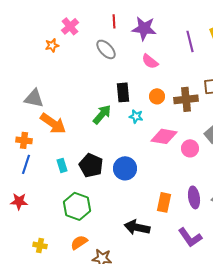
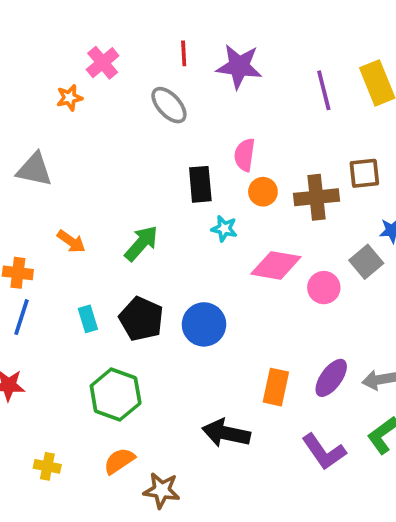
pink semicircle: (150, 61) -> (245, 155), moved, turned 60
gray triangle: (34, 98) -> (34, 170), moved
green arrow: (102, 114) -> (141, 243), moved
orange arrow: (53, 123) -> (71, 241), size x0.6
purple ellipse: (194, 197) -> (331, 378), turned 45

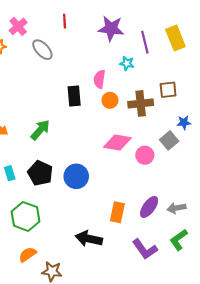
purple star: (239, 66) -> (111, 29), moved
gray ellipse: (169, 105) -> (42, 50), moved
cyan star: (224, 229) -> (127, 63), moved

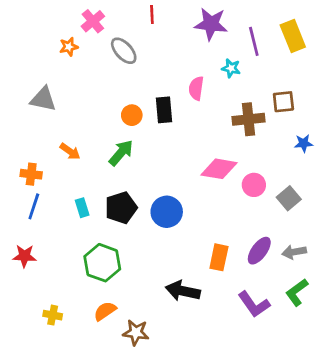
orange circle: (110, 100) -> (132, 115), moved
gray square: (169, 140) -> (289, 198), moved
black pentagon: (40, 173) -> (121, 208), turned 30

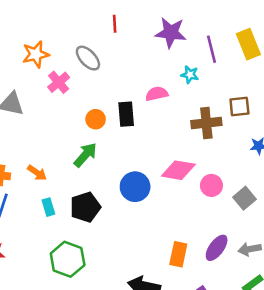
pink cross: (93, 21) -> (59, 82), moved
orange star: (69, 47) -> (36, 54), size x1.5
pink semicircle: (196, 88) -> (157, 94), turned 70
orange arrow: (70, 151) -> (37, 173), moved
blue circle: (167, 212) -> (135, 187), moved

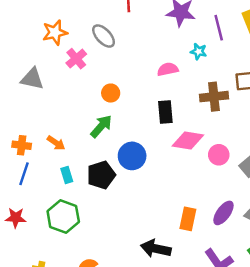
black rectangle: (126, 114) -> (165, 112), moved
blue circle: (135, 187) -> (132, 156), moved
green hexagon: (68, 259) -> (63, 217), moved

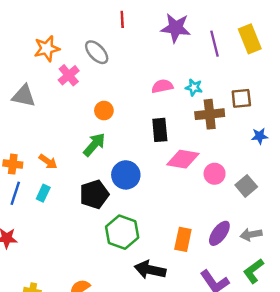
cyan star: (199, 51) -> (194, 87), moved
cyan rectangle: (67, 175) -> (43, 193), moved, turned 42
green hexagon: (63, 217) -> (122, 232), moved

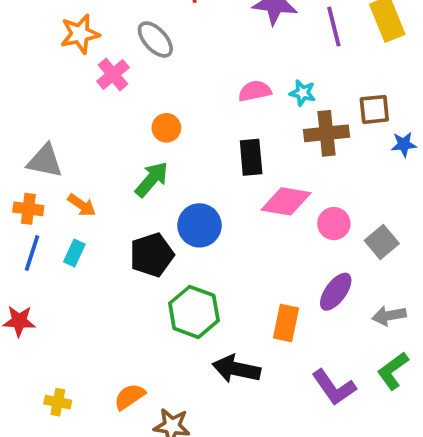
gray triangle: (24, 96) -> (45, 161), moved
blue star: (260, 136) -> (404, 144), moved
purple ellipse: (219, 233) -> (336, 292), moved

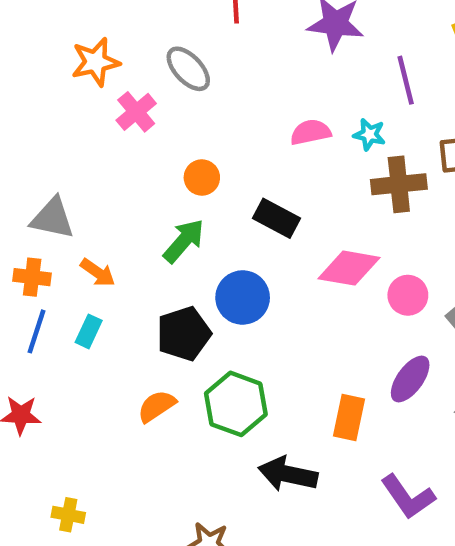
purple line: (334, 27) -> (406, 80), moved
black rectangle: (251, 157) -> (277, 218), moved, turned -57
orange semicircle: (130, 397) -> (157, 406), moved

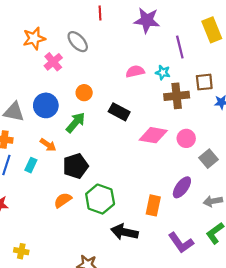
orange arrow: (98, 273) -> (48, 145), moved
pink circle: (408, 295) -> (186, 138), moved
blue circle: (243, 297) -> (46, 105), moved

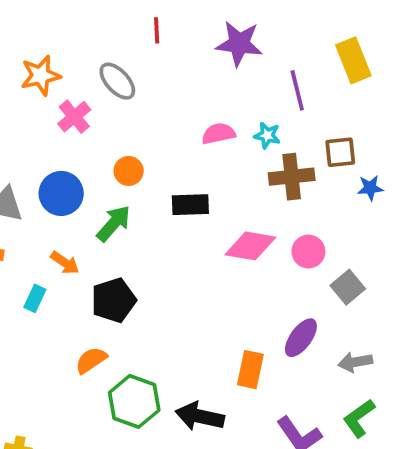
black rectangle: (119, 112) -> (190, 205), turned -30
green hexagon: (100, 199) -> (134, 401), moved

